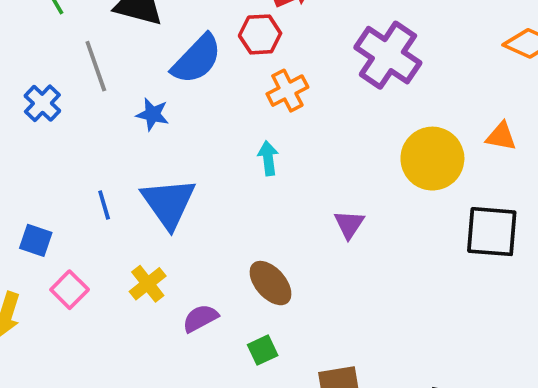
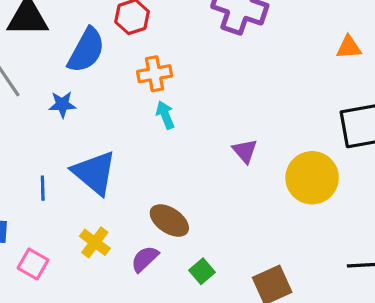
orange cross: (287, 91) -> (155, 74), moved, turned 32
yellow circle: (432, 159) -> (312, 178), moved
blue line: (104, 205) -> (43, 188), turned 30
brown ellipse: (270, 283) -> (169, 221), moved

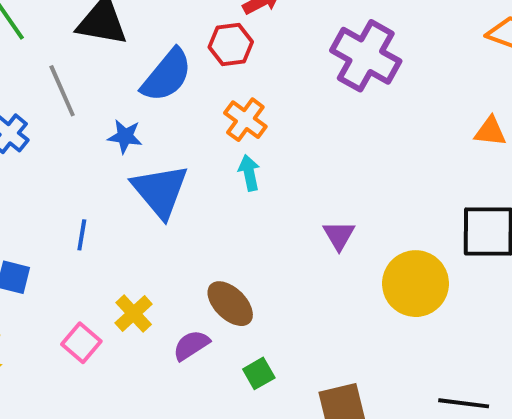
orange cross: (155, 74) -> (245, 120), turned 36
blue triangle: (94, 173) -> (160, 191), moved
pink square: (33, 264) -> (81, 343), moved

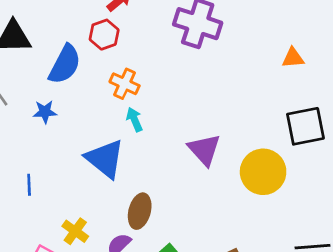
blue triangle: (160, 191) -> (105, 159), moved
purple triangle: (339, 235) -> (204, 150), size x1.5
brown ellipse: (230, 304) -> (140, 211), turned 72

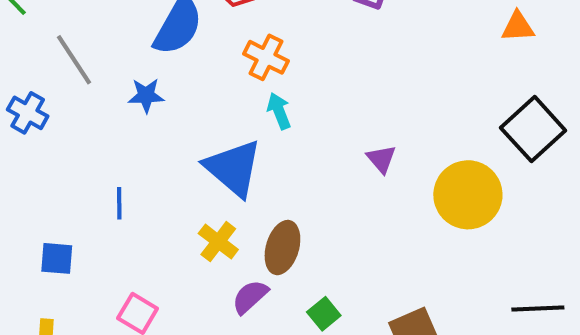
black square: (305, 126) -> (533, 129), turned -33
purple triangle: (204, 150) -> (381, 159), size x0.6
yellow cross: (75, 231) -> (218, 242), moved

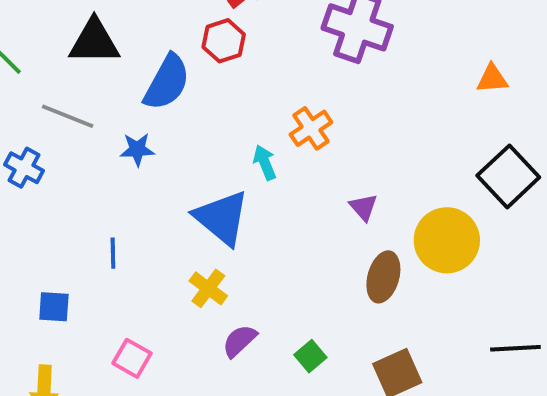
orange cross: (266, 57) -> (311, 128), moved, turned 30
gray line: (74, 60) -> (68, 116), turned -34
brown ellipse: (282, 248) -> (383, 277), moved

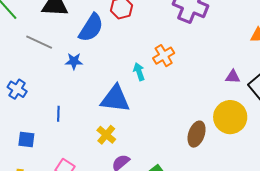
blue cross: (24, 168) -> (17, 89), moved
purple triangle: (364, 207) -> (233, 77), moved, turned -49
blue triangle: (222, 218) -> (115, 99), turned -36

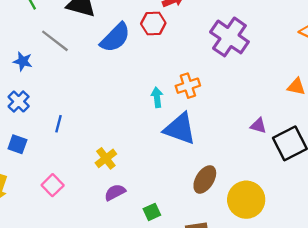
blue star: (74, 61) -> (23, 61), moved
blue cross: (17, 89) -> (19, 102), moved
blue triangle: (115, 99) -> (180, 129), moved
yellow circle: (230, 117) -> (246, 200), moved

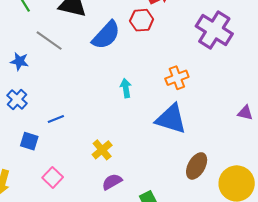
cyan arrow: (157, 97) -> (126, 88), moved
blue line: (59, 124) -> (56, 119), turned 56
blue square: (17, 144) -> (29, 141), moved

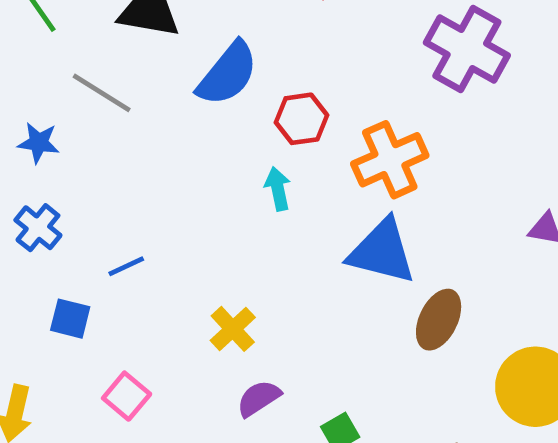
red hexagon: (142, 20) -> (302, 119), moved
orange cross: (177, 78) -> (390, 160), size x1.4
brown ellipse: (197, 166) -> (439, 320), moved

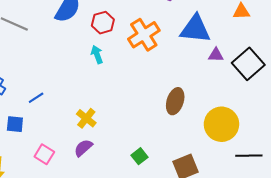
blue triangle: (382, 251) -> (195, 29), moved
purple semicircle: (259, 398) -> (83, 148), moved

